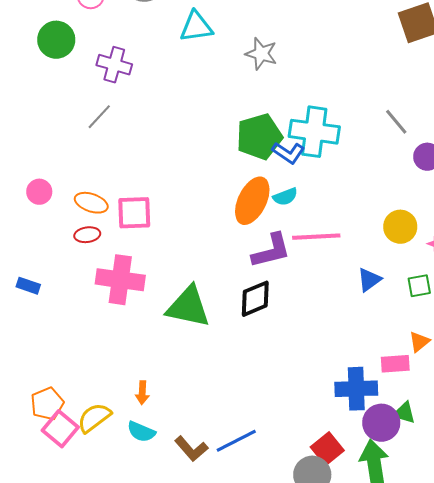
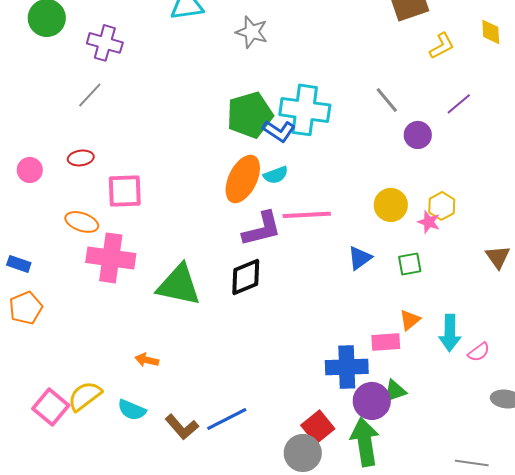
orange ellipse: (91, 203) -> (82, 222), moved
red ellipse: (87, 235) -> (81, 158), moved
orange arrow: (142, 393) -> (147, 360), moved, turned 100
orange pentagon: (47, 404) -> (26, 308), moved
green triangle: (404, 413) -> (395, 391), turned -35

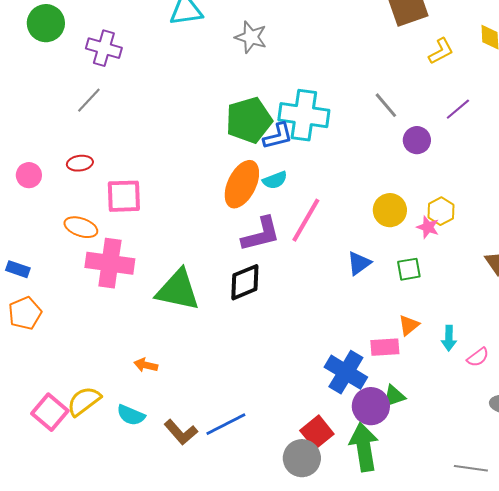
blue L-shape: (279, 131) -> (278, 136), turned -48
pink line: (307, 215) -> (306, 220), turned -57
cyan arrow: (450, 333) -> (449, 338), size x0.7
blue cross: (347, 367) -> (346, 372), turned 33

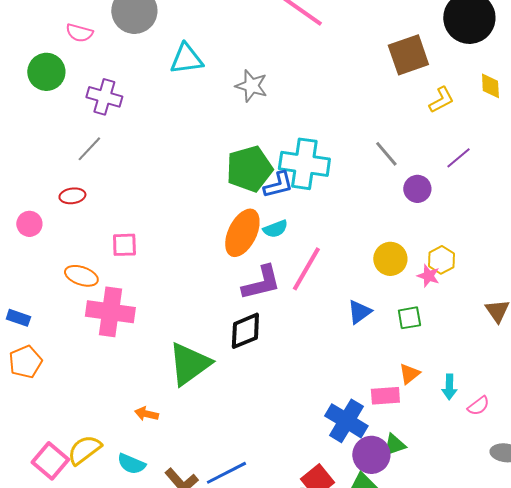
red ellipse: (80, 163) -> (72, 196), moved
pink square: (124, 196) -> (124, 245), size x0.7
green triangle: (178, 290) -> (189, 364), moved, turned -48

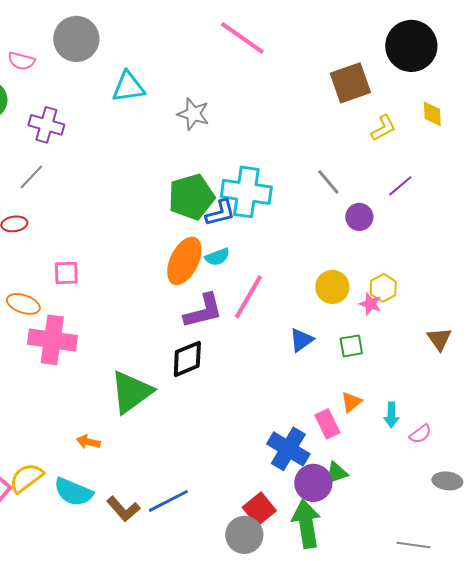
pink rectangle: (385, 396) -> (327, 424), turned 68
cyan semicircle: (131, 464) -> (73, 492), size x1.4

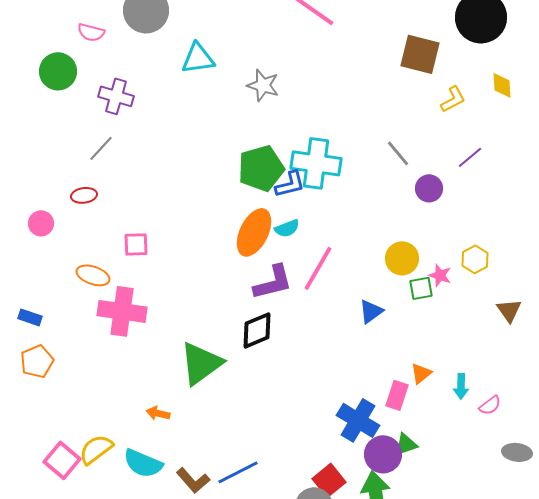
brown square: (350, 83) -> (420, 54), turned 33
yellow hexagon: (383, 288) -> (475, 259), moved
green square: (351, 346) -> (421, 288), moved
pink rectangle: (327, 424) -> (397, 395), turned 44

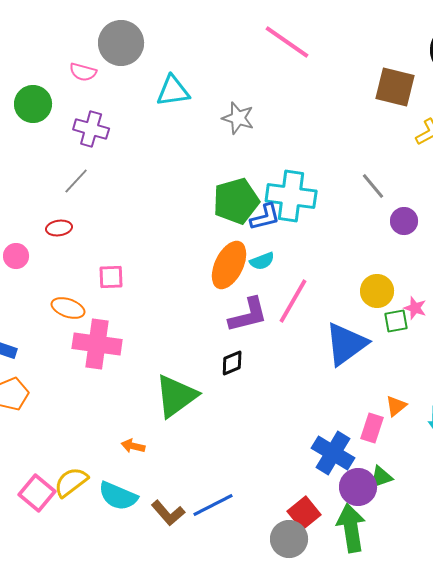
pink semicircle: (91, 32) -> (83, 72), moved
blue triangle: (371, 311) -> (346, 344), size x1.8
black diamond: (257, 330) -> (232, 363), size x0.7

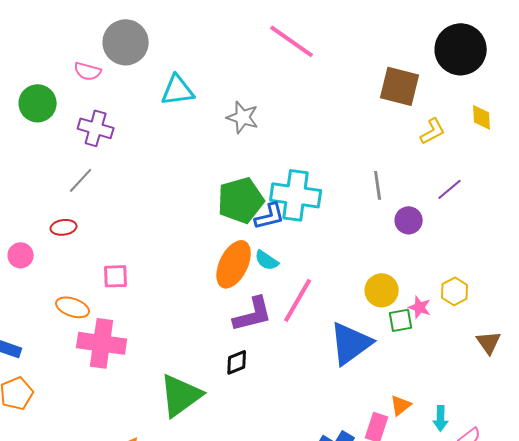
gray line: (373, 186) -> (378, 185), turned 32
cyan semicircle: (262, 261) -> (267, 260), turned 55

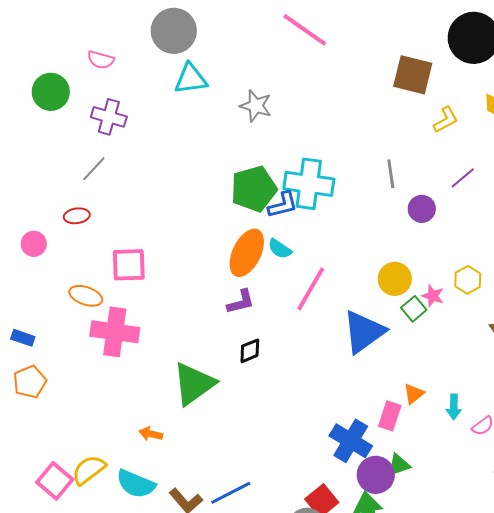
gray circle: (126, 42) -> (174, 31), moved
pink square: (116, 276) -> (129, 265), size x1.4
purple L-shape: (253, 314) -> (241, 302), moved, size x0.7
green square: (401, 320) -> (414, 309), turned -30

